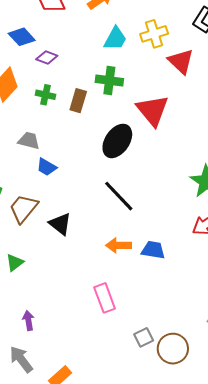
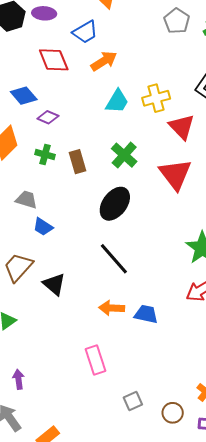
green cross: (109, 80) -> (124, 155), moved, turned 32
brown rectangle: (78, 101) -> (77, 162), turned -35
red triangle: (153, 110) -> (175, 174), moved
brown circle: (173, 349) -> (173, 413), moved, size x0.7

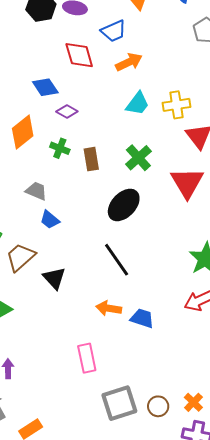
gray square: (133, 401) -> (119, 403), size x1.8
brown circle: (173, 413) -> (158, 406), moved

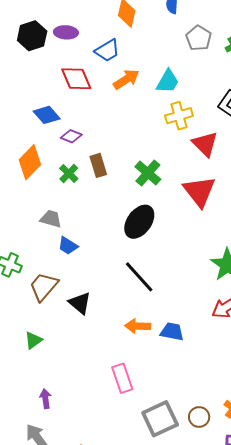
cyan trapezoid: (138, 104) -> (168, 81), moved
green cross: (60, 148) -> (69, 174), turned 30
brown rectangle: (91, 159) -> (98, 165), moved

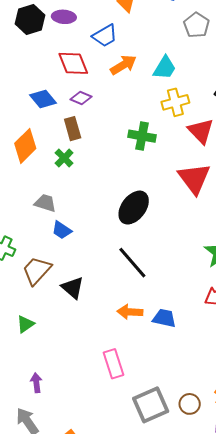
purple diamond: (71, 136) -> (81, 98), moved
brown rectangle: (98, 165) -> (73, 129), moved
green cross: (148, 173) -> (142, 136), moved, turned -32

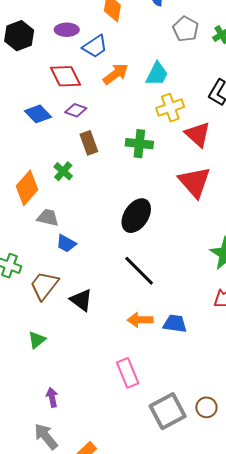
purple ellipse: (64, 17) -> (67, 30), moved
brown rectangle: (73, 129) -> (89, 143), moved
orange diamond: (25, 146) -> (27, 188), moved

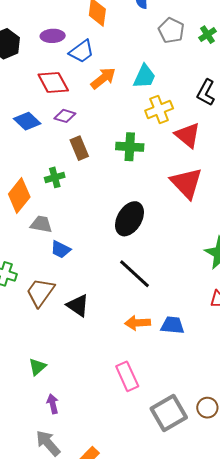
green cross: (63, 171) -> (55, 177), turned 36
green triangle: (37, 340) -> (37, 367), moved

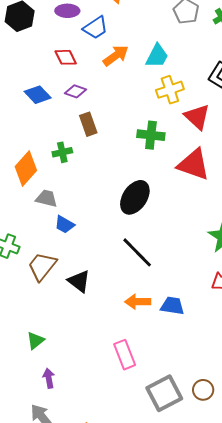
red diamond: (53, 82) -> (66, 57), size x0.7
green cross: (130, 147) -> (151, 135), moved
red triangle: (186, 183) -> (194, 165), turned -30

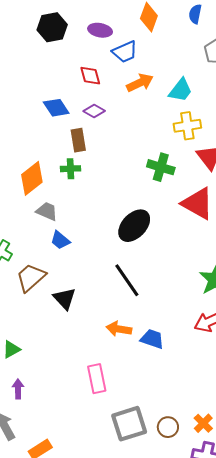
brown rectangle: (88, 124) -> (78, 140), moved

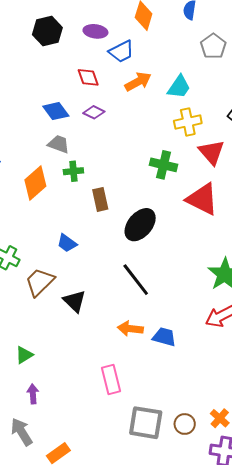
brown rectangle: (78, 140) -> (100, 199), moved
gray trapezoid: (47, 211) -> (59, 144), moved
gray square: (129, 424) -> (146, 423), turned 30

